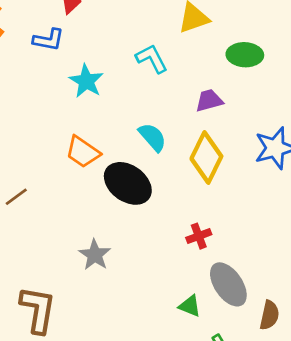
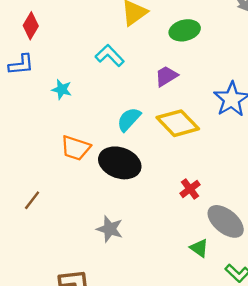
cyan star: (86, 81) -> (62, 89), size x0.7
cyan semicircle: (152, 137) -> (129, 119), turned -80
yellow diamond: (206, 157) -> (178, 123), turned -54
green triangle: (190, 306) -> (199, 248), turned 30

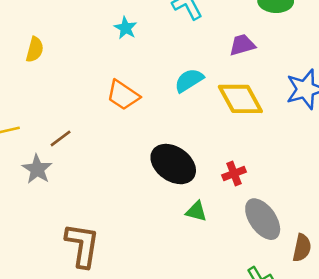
black ellipse: (120, 163) -> (173, 164), moved
gray star: (110, 229) -> (37, 169), moved
green triangle: (199, 248) -> (196, 211), moved, turned -36

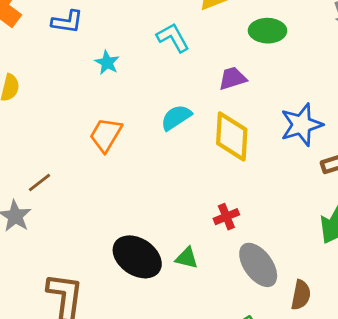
orange trapezoid: (123, 95) -> (106, 135), turned 88
yellow diamond: (240, 99) -> (232, 136), turned 33
black ellipse: (173, 164) -> (137, 257), moved

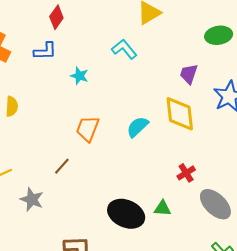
green ellipse: (268, 31) -> (219, 35), moved
purple trapezoid: (233, 78) -> (189, 74), moved, turned -45
cyan semicircle: (176, 117) -> (138, 127), moved
brown line: (40, 182) -> (62, 166), moved

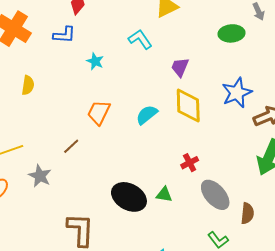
purple trapezoid: (189, 74) -> (180, 67), moved

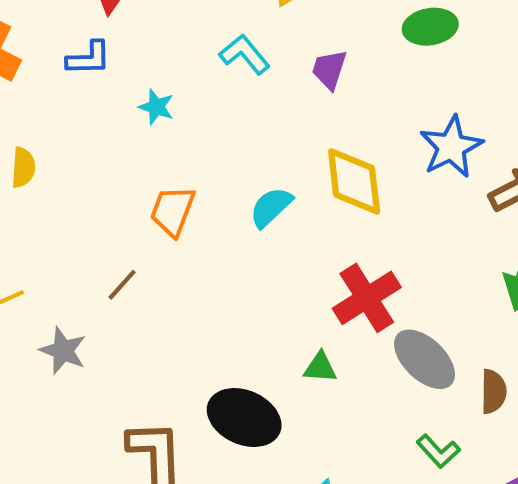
purple trapezoid: (180, 67) -> (329, 70), moved
red cross: (190, 163) -> (367, 298), size x1.8
black ellipse: (129, 197) -> (244, 418), moved

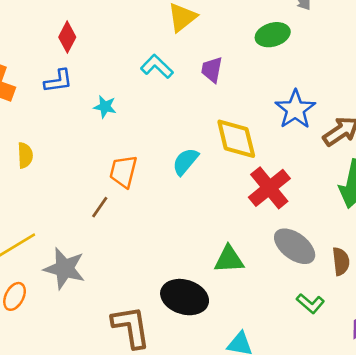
brown line: (122, 285) -> (100, 207), moved
red cross: (367, 298) -> (269, 188), moved
gray star: (63, 351) -> (64, 268), size x1.4
green triangle: (320, 367) -> (229, 259), size x1.4

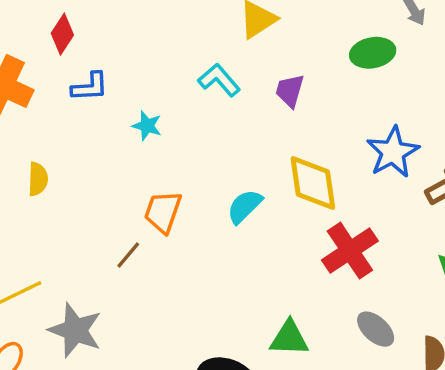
red diamond: (67, 37) -> (62, 34), moved
gray ellipse: (295, 246) -> (376, 329), size x0.7

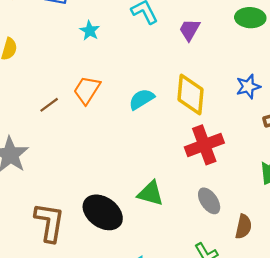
blue star: (393, 152) -> (248, 87), size x0.7
brown line: (128, 255) -> (49, 105), moved

